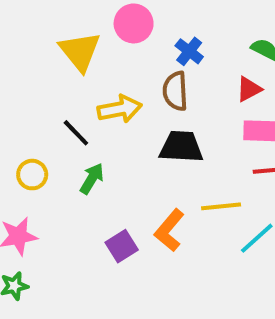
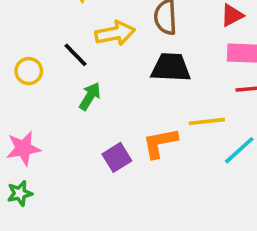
yellow circle: (32, 175) -> (29, 71), moved
orange L-shape: (169, 230) -> (160, 143), turned 39

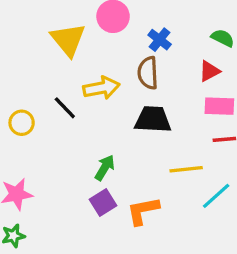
green arrow: (90, 96) -> (105, 168), moved
orange L-shape: (160, 143) -> (143, 211), moved

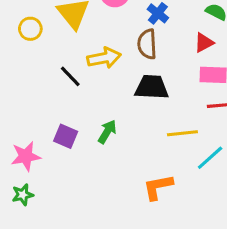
yellow circle: (22, 123) -> (30, 29), moved
purple square: (103, 203) -> (66, 136), moved, turned -35
orange L-shape: (143, 211) -> (158, 187), moved

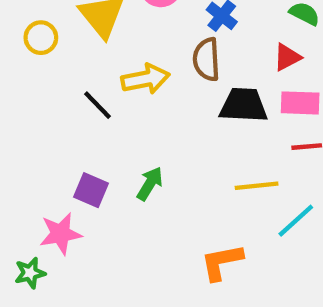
black trapezoid: (152, 87) -> (244, 105), moved
pink star: (26, 156) -> (60, 234), moved

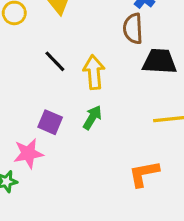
yellow arrow: (145, 79) -> (94, 72), moved, turned -84

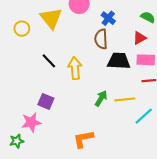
green arrow: (92, 118) -> (101, 98), moved
orange L-shape: (144, 174) -> (83, 139), moved

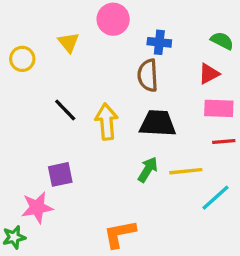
yellow triangle: (51, 18) -> (69, 42), size x0.6
blue cross: (108, 18) -> (159, 42), turned -32
black trapezoid: (119, 61) -> (158, 123), moved
purple square: (46, 101) -> (60, 174), turned -35

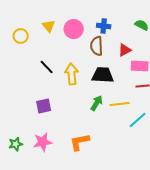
pink circle: (113, 19) -> (74, 29), moved
red triangle: (209, 74) -> (125, 50), moved
pink star: (37, 207) -> (43, 142), moved

